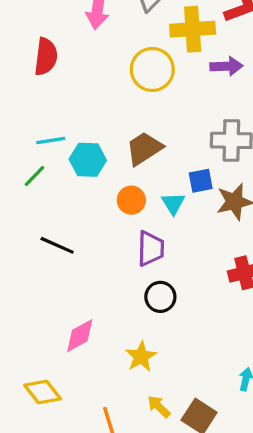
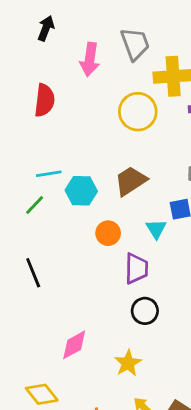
orange circle: (131, 200) -> (108, 233), moved
black line: (57, 245) -> (33, 273), moved, turned 44

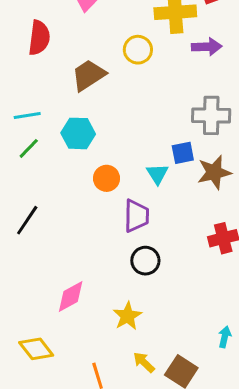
yellow circle: (138, 112) -> (138, 50), size x0.7
cyan line: (49, 174) -> (27, 115), moved
brown trapezoid: (131, 181) -> (89, 75), moved
black line: (33, 273) -> (27, 220), turned 56

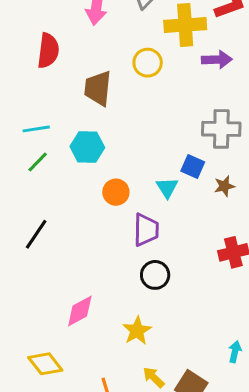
brown trapezoid: (89, 75) -> (98, 88), turned -51
blue square: (183, 153) -> (193, 167), turned 35
brown star: (214, 172) -> (224, 186), size x0.6

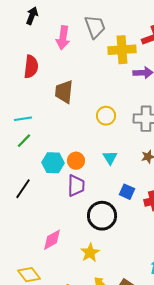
yellow circle: (148, 63) -> (106, 116), moved
cyan hexagon: (87, 147) -> (53, 163), moved
blue square: (193, 167) -> (127, 192), moved
purple trapezoid: (146, 230) -> (76, 186), moved
black circle: (155, 275) -> (102, 216), size x1.5

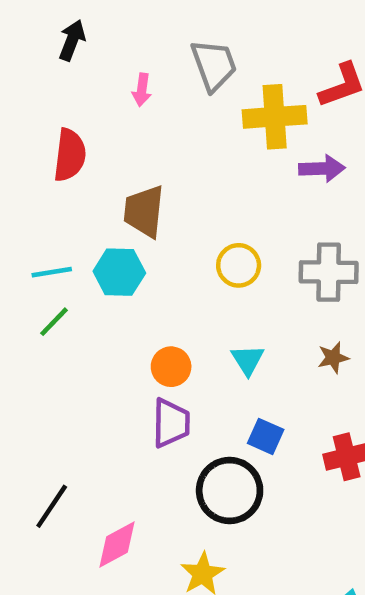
pink arrow: (63, 38) -> (142, 90), size x0.6
cyan hexagon: (53, 163) -> (119, 272), moved
black line: (23, 189) -> (52, 506), moved
blue square: (127, 192) -> (266, 436), moved

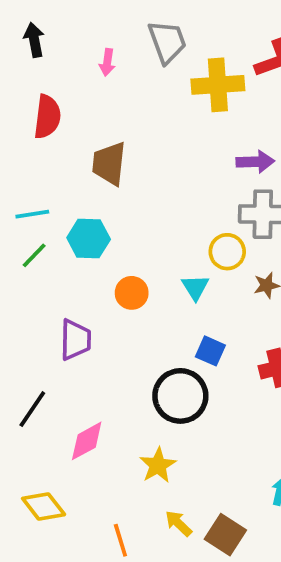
black arrow: (72, 40) -> (34, 40), moved, turned -32
purple arrow: (322, 169) -> (255, 162), moved
yellow circle: (239, 265) -> (227, 252), moved
cyan hexagon: (119, 272) -> (89, 239), moved
purple trapezoid: (171, 423) -> (75, 340), moved

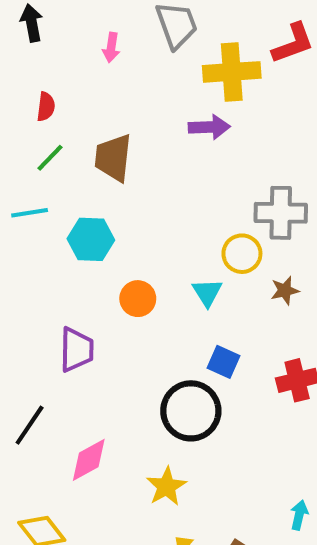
red semicircle: (47, 117) -> (46, 107), size x0.6
purple arrow: (255, 162) -> (209, 127), moved
green line: (34, 255) -> (50, 158), moved

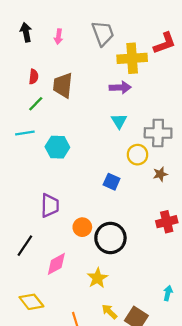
pink arrow: (111, 47) -> (58, 37), moved
brown trapezoid: (113, 158) -> (63, 85), moved
cyan triangle: (207, 292) -> (119, 121), moved
orange circle: (138, 299) -> (82, 227), moved
blue square: (224, 362) -> (112, 182), moved

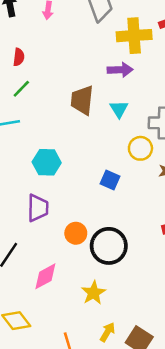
brown trapezoid: (63, 85) -> (82, 100), moved
cyan hexagon: (57, 147) -> (47, 162), moved
yellow arrow: (109, 312) -> (107, 332), turned 77

